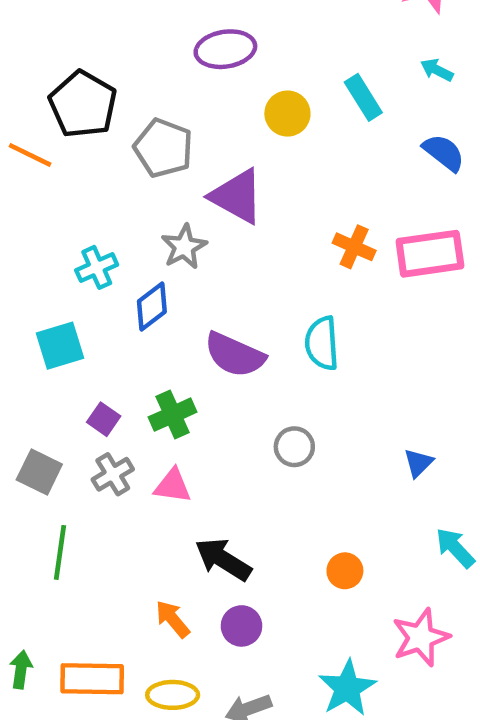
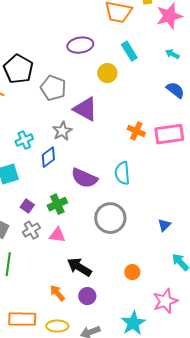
cyan rectangle: (363, 97) -> (129, 51), moved
gray circle: (294, 447) -> (110, 218), size x1.8

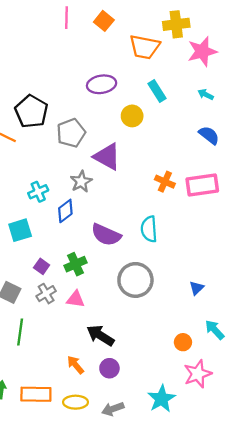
gray pentagon: (53, 88) -> (71, 133), turned 30
orange circle: (132, 272) -> (183, 342), moved

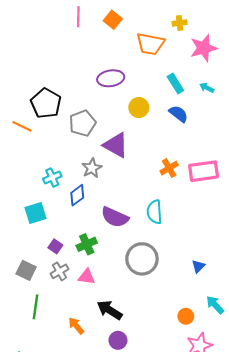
yellow cross: (176, 24) -> (180, 23), size x0.6
cyan rectangle: (157, 91) -> (175, 84), moved
blue semicircle: (209, 135) -> (179, 114), moved
orange cross: (165, 182) -> (169, 168), turned 36
orange arrow: (76, 365) -> (76, 326), moved

